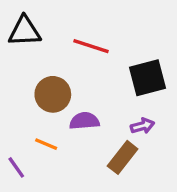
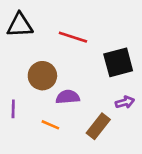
purple arrow: (142, 126) -> (125, 102), moved
orange line: (46, 144) -> (50, 125), moved
purple line: (16, 167) -> (13, 109), moved, turned 36

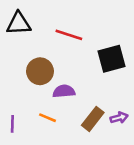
purple arrow: (125, 102) -> (119, 118), moved
purple line: (13, 109) -> (12, 124), moved

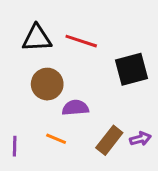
black triangle: (19, 24) -> (37, 38), moved

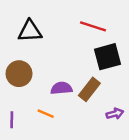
red line: (81, 41) -> (93, 26), moved
brown circle: (47, 84) -> (19, 74), moved
brown rectangle: (109, 140) -> (89, 89), moved

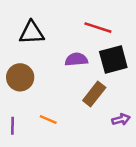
purple semicircle: (61, 88) -> (76, 59), moved

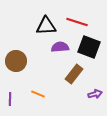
black triangle: (32, 33) -> (46, 26), moved
black square: (113, 59) -> (89, 47), turned 35

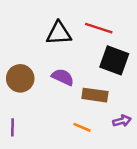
purple semicircle: (60, 47) -> (63, 77), moved, turned 30
brown rectangle: (74, 74) -> (95, 95), turned 60
orange line: (38, 94) -> (82, 127), moved

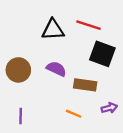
purple line: (12, 127) -> (21, 116), moved

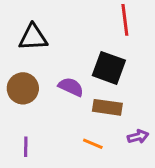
red line: (89, 25) -> (125, 20), moved, turned 65
black triangle: (53, 30) -> (33, 37), moved
black square: (102, 54) -> (109, 68), moved

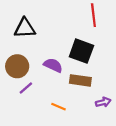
orange line: (93, 144) -> (59, 107), moved
purple line: (26, 147) -> (26, 88), moved, turned 48

